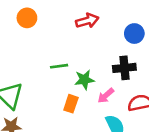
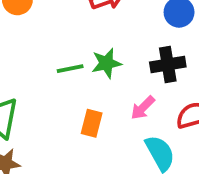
green star: (84, 80) -> (106, 63), moved

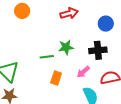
green line: (70, 69) -> (47, 57), moved

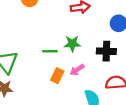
pink arrow: (83, 72) -> (77, 70), moved

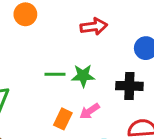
green line: (50, 51) -> (55, 74), moved

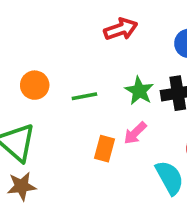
orange circle: (25, 14) -> (35, 85), moved
green star: (83, 76) -> (139, 91), moved, turned -30

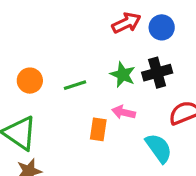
red arrow: (121, 29) -> (126, 23), moved
pink arrow: (135, 133) -> (124, 112), turned 65

